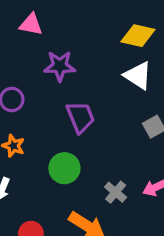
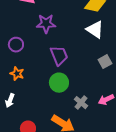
green circle: (64, 168) -> (59, 83), moved

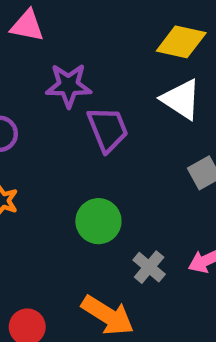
purple trapezoid: (59, 56) -> (108, 129), moved

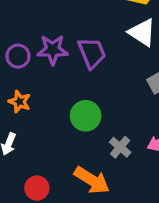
purple star: (69, 86) -> (53, 50), moved

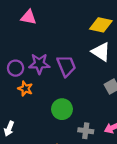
orange star: (20, 102) -> (25, 89), moved
gray cross: (120, 147) -> (86, 131), turned -32

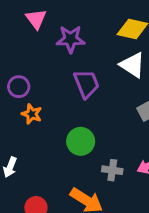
pink triangle: (29, 17) -> (36, 19), turned 42
purple star: (39, 64) -> (71, 39), moved

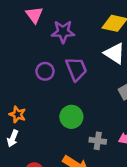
purple circle: (19, 87) -> (45, 71), moved
orange star: (32, 114) -> (17, 114), moved

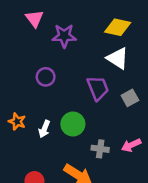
purple trapezoid: (76, 69) -> (98, 88), moved
white arrow: (13, 138) -> (44, 129), moved

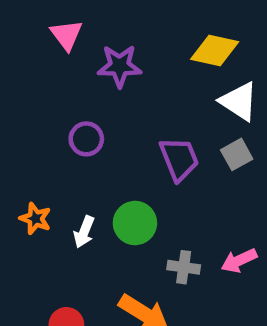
white triangle: (118, 58) -> (239, 101), moved
gray square: (130, 98) -> (237, 154), moved

